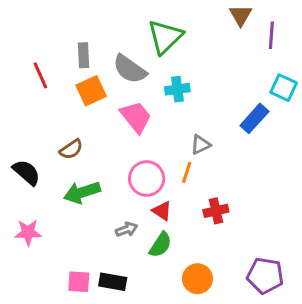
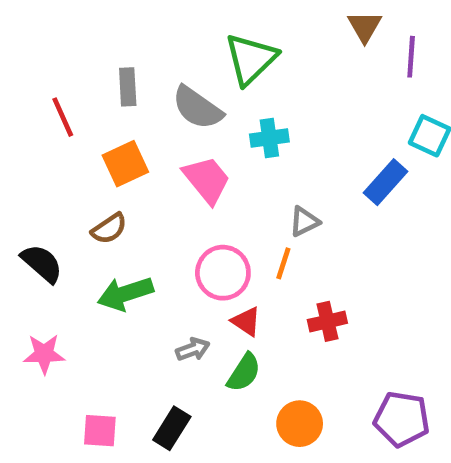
orange square: (91, 91) -> (125, 164), moved
pink square: (79, 282) -> (100, 431), moved
black rectangle: (113, 282) -> (172, 428), turned -68

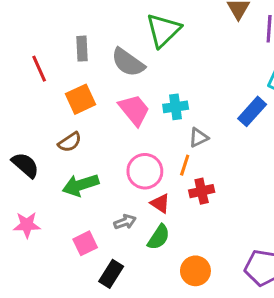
cyan cross: (269, 138) -> (176, 107), moved
red cross: (327, 321) -> (202, 191), moved
pink square: (100, 431) -> (85, 243), moved, turned -30

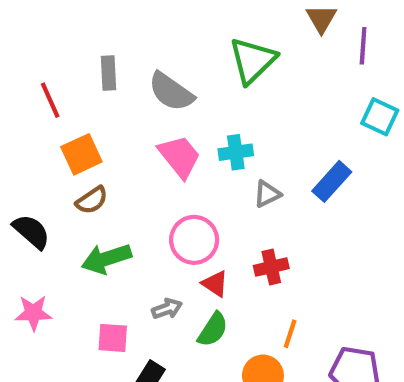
green triangle: (163, 30) -> (252, 60), moved
orange square: (80, 99) -> (81, 154), moved
blue rectangle: (252, 111) -> (332, 181), moved
orange line: (185, 165) -> (290, 334), moved
pink square: (85, 243) -> (113, 338), turned 30

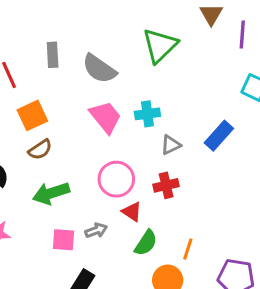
red cross: (271, 267) -> (166, 185), moved
green semicircle: (213, 330) -> (146, 243), moved
pink square: (113, 338) -> (63, 240), moved

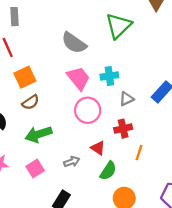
gray rectangle: (53, 55) -> (15, 17), moved
pink circle: (116, 179) -> (88, 110), moved
pink square: (63, 240) -> (35, 169), moved, turned -36
orange line: (188, 249) -> (139, 153), moved

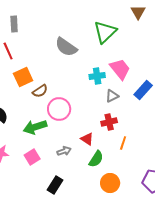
pink trapezoid: (79, 78) -> (120, 69), moved
brown semicircle: (31, 102) -> (40, 91), moved
pink circle: (88, 110) -> (59, 109), moved

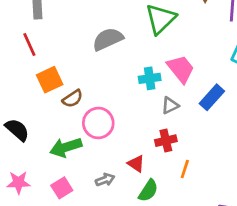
gray semicircle: (66, 47) -> (108, 39), turned 120

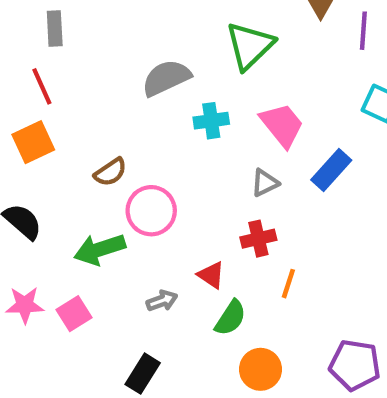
cyan cross: (150, 78) -> (211, 121), moved
orange square: (50, 80) -> (33, 142), moved
pink square: (62, 188) -> (74, 314), moved

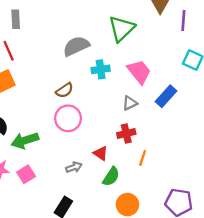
brown semicircle: (110, 172) -> (65, 90), moved
green arrow: (100, 249) -> (25, 140), moved

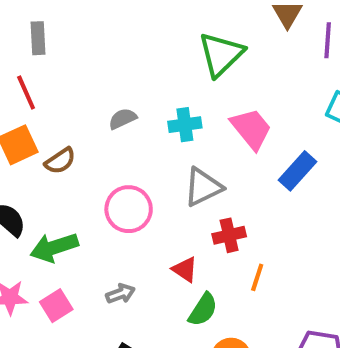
gray semicircle: (76, 46) -> (123, 119), moved, size x0.6
brown semicircle: (65, 90) -> (60, 161), moved
gray triangle: (130, 103) -> (203, 187), moved, size x1.5
gray arrow: (74, 167) -> (121, 294), moved

